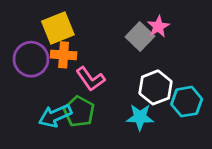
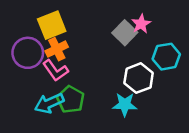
orange cross: (64, 55) -> (57, 49), turned -30
pink L-shape: (90, 79) -> (55, 70), moved
cyan hexagon: (187, 102) -> (166, 57), moved

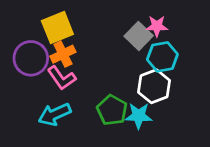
pink star: (141, 24) -> (157, 26), turned 30
cyan hexagon: (166, 57) -> (162, 57), moved
green pentagon: (71, 99) -> (112, 110), moved

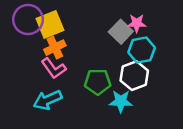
purple circle: (31, 58) -> (28, 20), moved
green pentagon: (112, 110) -> (98, 82), moved, turned -30

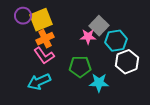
purple circle: (28, 20) -> (23, 16), size x0.7
pink star: (137, 23) -> (88, 37), moved
white hexagon: (134, 76) -> (127, 62), moved

